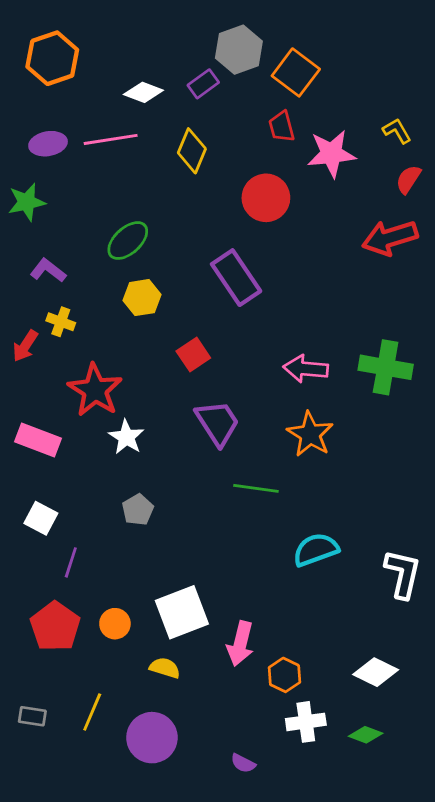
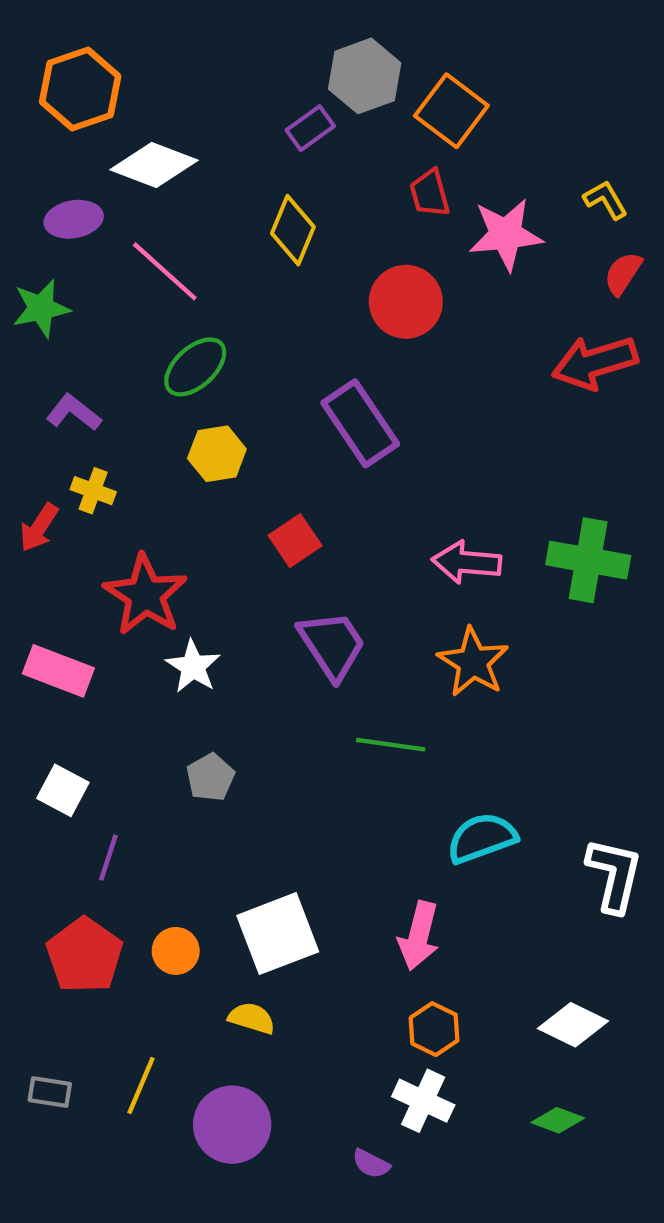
white diamond: (143, 92) -> (154, 165), moved, size x1.4
pink line: (111, 139) -> (165, 271), moved, turned 51
pink arrow: (240, 644) -> (419, 936), moved
white cross: (306, 722) -> (423, 1101), moved, turned 33

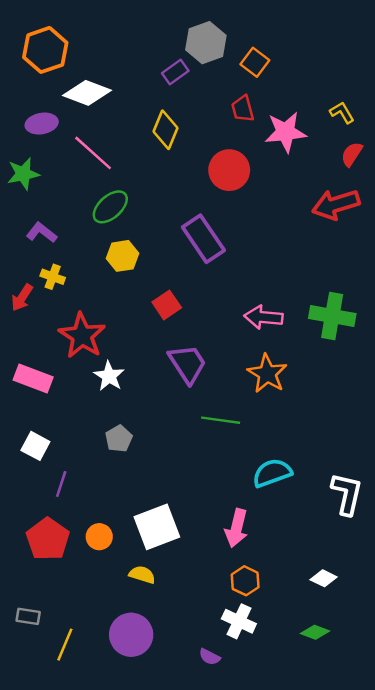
orange square: (451, 111) -> (255, 62), size x0.7
white diamond: (573, 1025) -> (324, 578), size x0.7
yellow line: (141, 1086) -> (65, 645), moved

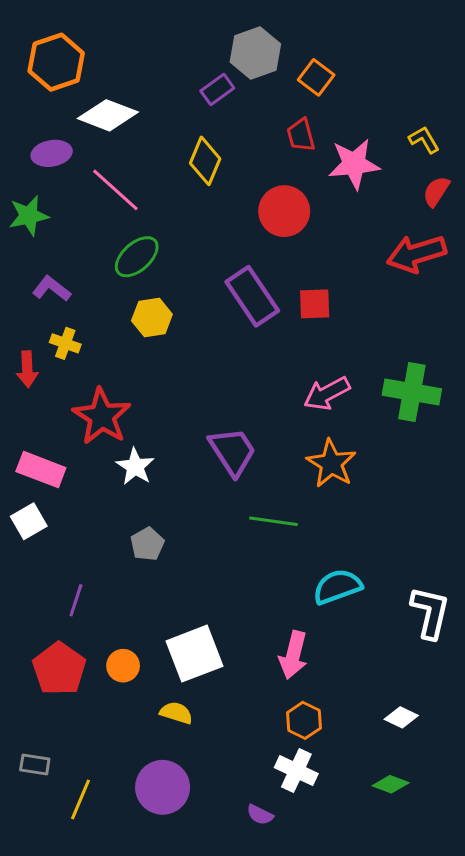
red arrow: (22, 298) -> (27, 369), turned -36
red square: (167, 305) -> (315, 304), moved, turned 32
pink arrow: (264, 317) -> (327, 394), turned -33
white square: (35, 446) -> (29, 521), moved, turned 32

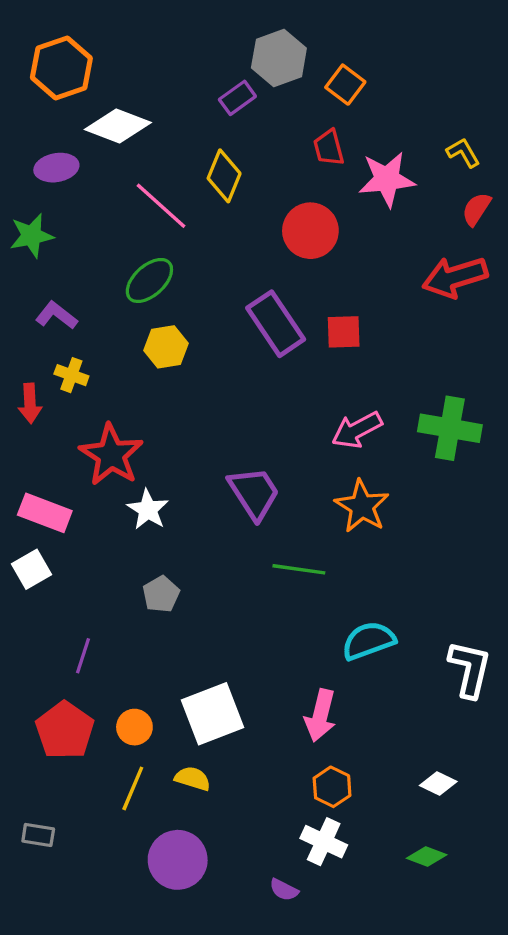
pink line: (115, 190) -> (161, 206), moved
yellow line: (80, 799) -> (133, 788), moved

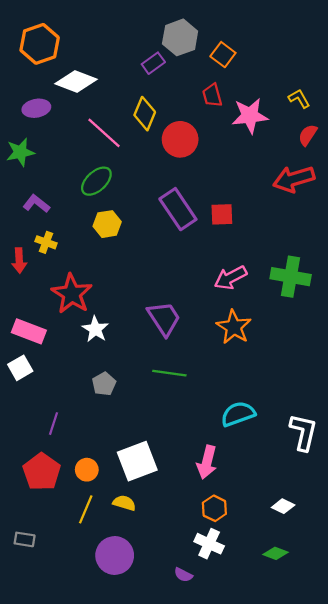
red circle: (310, 231) -> (180, 139), moved
green line: (299, 569) -> (169, 373), moved

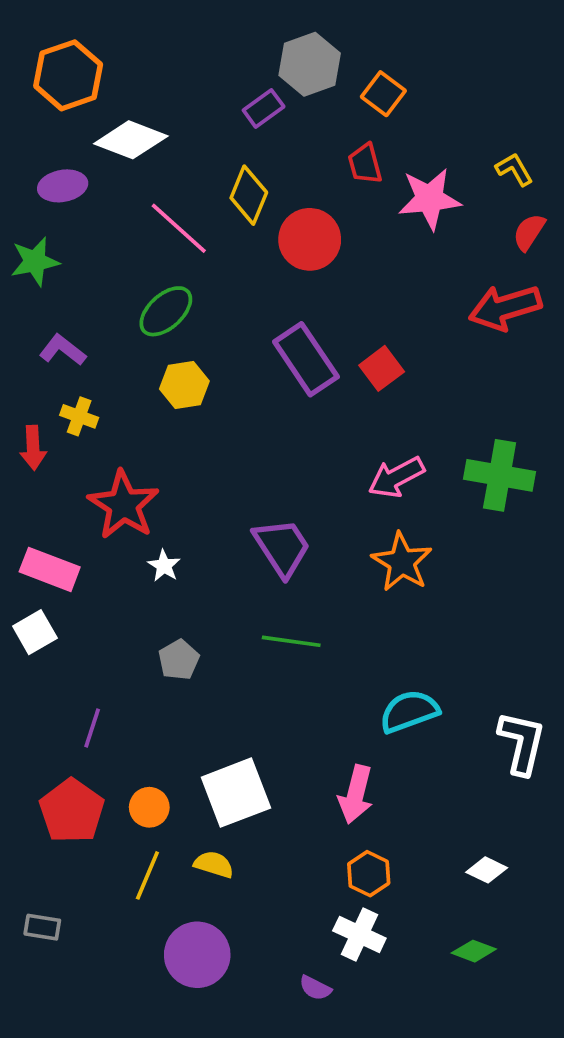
red square: (222, 214) -> (382, 368), turned -35
white star: (95, 329) -> (164, 566), size x0.7

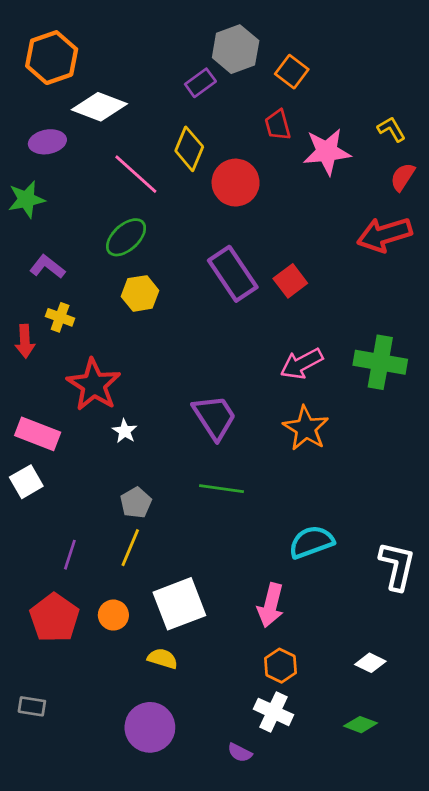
yellow line: (147, 875) -> (130, 548), moved

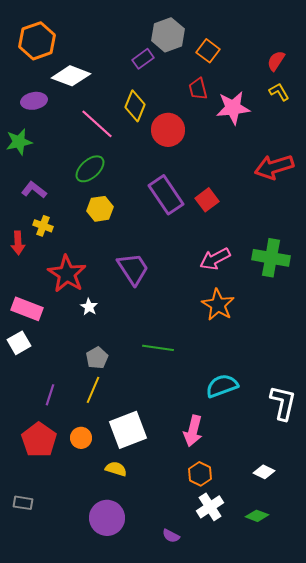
red semicircle: (403, 177) -> (276, 61), moved
purple trapezoid: (214, 417) -> (133, 269), moved
white cross: (273, 712) -> (210, 507), moved, turned 32

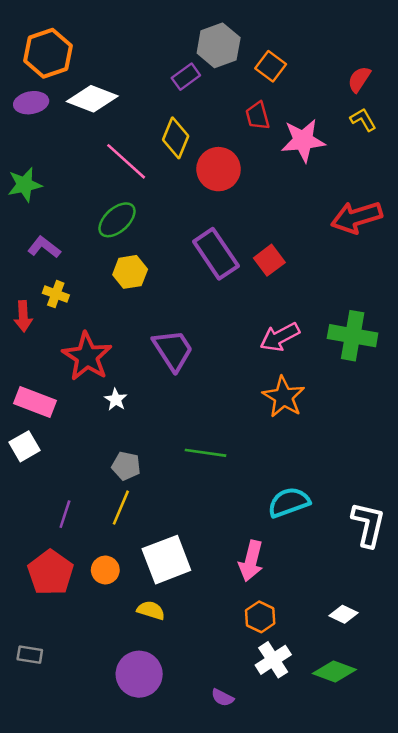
purple ellipse: (34, 101) -> (31, 103), moved
gray pentagon: (97, 358) -> (126, 466), turned -30
green diamond: (257, 516) -> (334, 672), size x1.4

